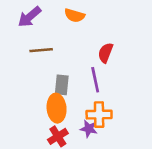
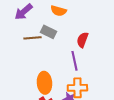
gray rectangle: (62, 85) -> (48, 32), moved, turned -70

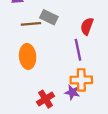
orange ellipse: (44, 83) -> (28, 56), moved

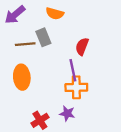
gray rectangle: (49, 17) -> (43, 37), turned 42
orange cross: (81, 80) -> (76, 87), moved

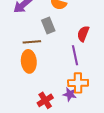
brown line: (25, 44) -> (32, 42), moved
orange cross: (76, 87) -> (78, 83), moved

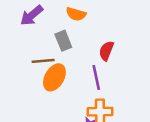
orange ellipse: (29, 61) -> (54, 77), moved, turned 35

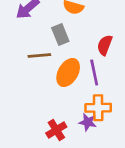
orange ellipse: (54, 77) -> (68, 72), moved

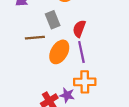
red semicircle: (105, 45) -> (79, 29), moved
purple star: (88, 122) -> (67, 95), moved

